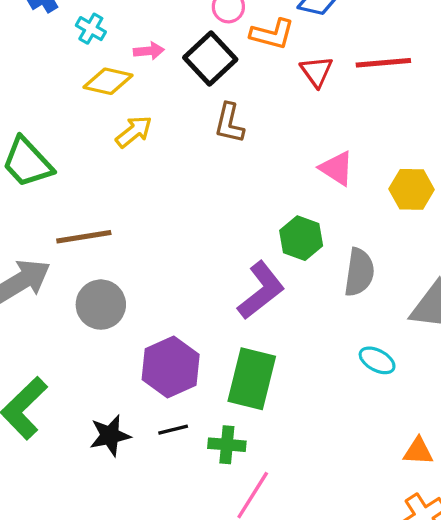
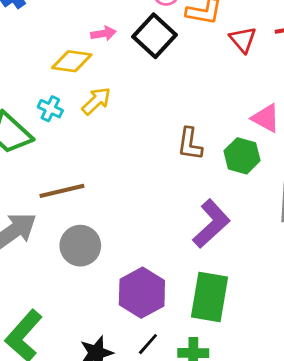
cyan cross: (91, 29) -> (50, 109), moved
brown L-shape: (229, 123) -> (190, 144), moved
green hexagon: (301, 238) -> (242, 156), moved
black line: (173, 430) -> (148, 344), turned -30

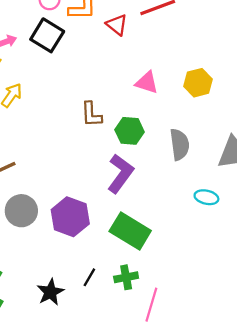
green hexagon: (242, 156) -> (130, 131), moved
purple hexagon: (142, 293) -> (70, 217), moved
green rectangle: (210, 297) -> (130, 231), turned -57

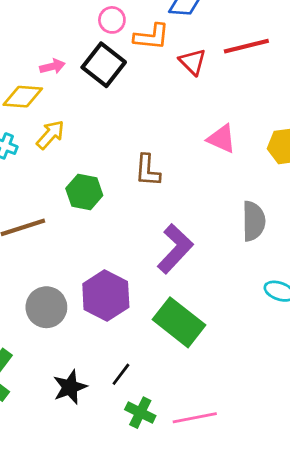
green hexagon: (130, 131) -> (84, 192), moved
gray circle: (21, 211) -> (46, 307), moved
green cross: (126, 277) -> (140, 413), moved, turned 30
pink line: (151, 305) -> (195, 418), turned 56

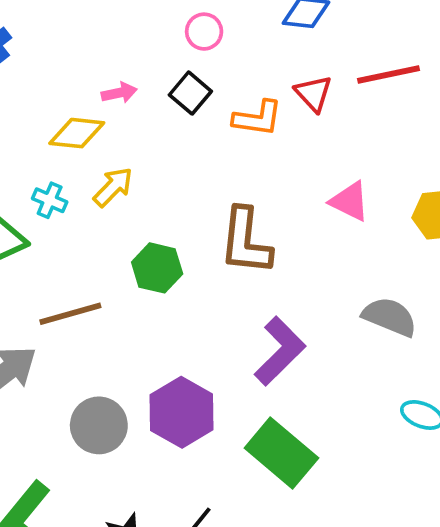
orange L-shape: (151, 37) -> (258, 118), moved
black square: (104, 65) -> (190, 93), size x0.7
brown L-shape: (148, 170) -> (246, 241), size x1.5
gray semicircle: (254, 221) -> (390, 317), turned -69

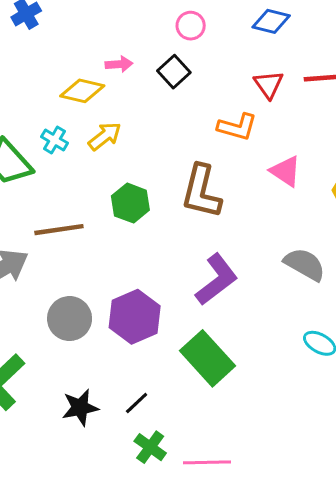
orange L-shape: (258, 118) -> (237, 127), moved

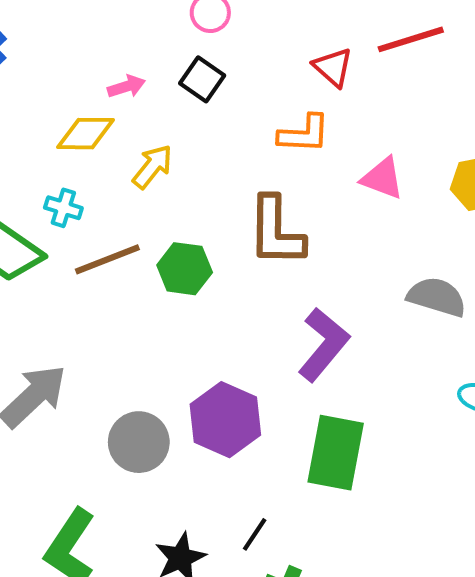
yellow arrow: (105, 136) -> (152, 167), moved
brown line: (59, 230) -> (107, 259), moved
green rectangle: (207, 358) -> (336, 453), turned 66

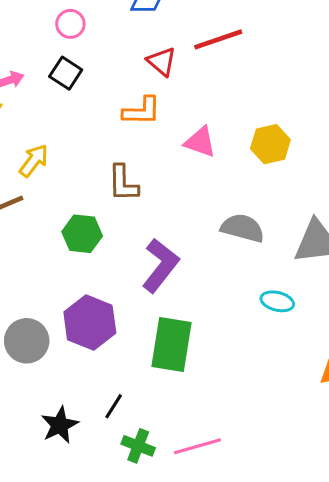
yellow arrow: (152, 167) -> (34, 161), moved
brown L-shape: (276, 231) -> (123, 183), size x0.7
green hexagon: (185, 269) -> (82, 234), moved

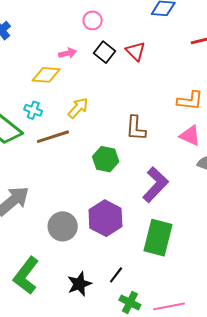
pink circle: (70, 24) -> (93, 20), moved
red triangle: (162, 62) -> (135, 51), moved
orange L-shape: (142, 111) -> (190, 101), moved
pink triangle: (200, 142) -> (190, 136), moved

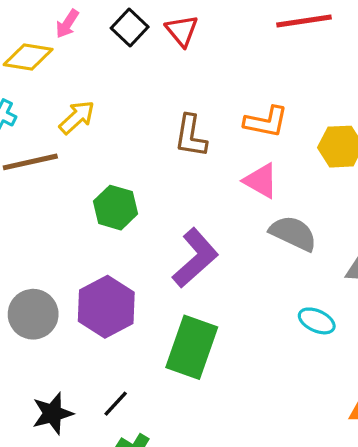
pink arrow: (67, 53) -> (67, 24), turned 132
brown L-shape: (136, 128) -> (191, 136), moved

